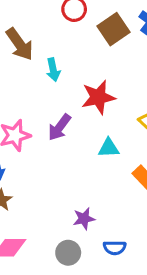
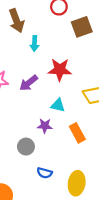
purple star: (84, 219) -> (45, 126), moved
gray circle: (68, 253) -> (26, 147), moved

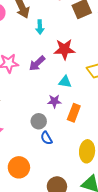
orange rectangle: (77, 133) -> (74, 113), moved, turned 54
blue semicircle: (45, 173) -> (47, 138), moved, turned 48

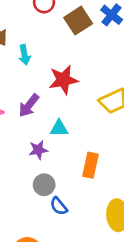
cyan triangle: (65, 82) -> (59, 128), moved
purple star: (54, 101) -> (38, 150), moved

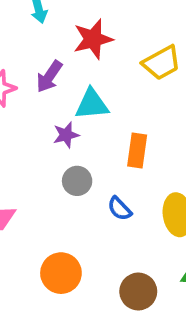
cyan triangle: (59, 128) -> (92, 104), size x1.4
blue semicircle: (59, 206) -> (120, 209), moved

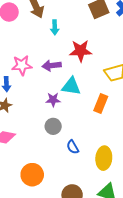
purple arrow: (49, 77) -> (52, 66), turned 36
orange rectangle: (137, 150) -> (101, 104), moved

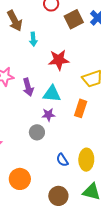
purple arrow: (52, 66) -> (28, 87), moved, turned -96
purple star: (53, 100) -> (48, 115), moved
blue semicircle: (73, 147) -> (62, 160), moved

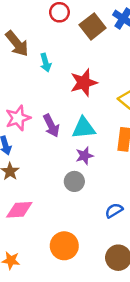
blue semicircle: (62, 160) -> (114, 210), turned 104

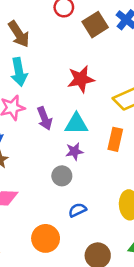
cyan arrow: (46, 63) -> (19, 72), moved, size x1.5
blue semicircle: (114, 210) -> (77, 210), moved

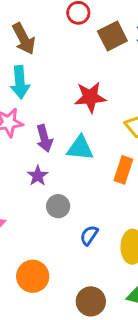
purple star: (74, 151) -> (38, 176), moved, turned -30
blue semicircle: (77, 210) -> (89, 235), moved, turned -36

